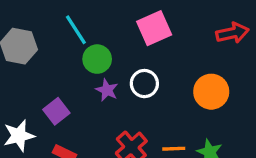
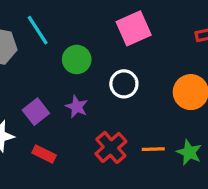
cyan line: (76, 30) -> (38, 30), moved
purple star: (107, 90) -> (77, 107), moved

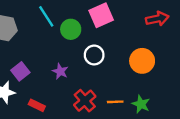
cyan line: (38, 30) -> (46, 16), moved
green circle: (77, 59) -> (71, 29), moved
purple square: (36, 112) -> (20, 71), moved

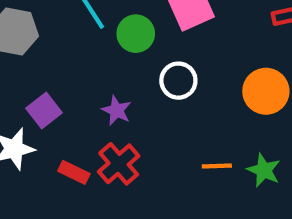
red cross: (85, 101) -> (119, 164), moved

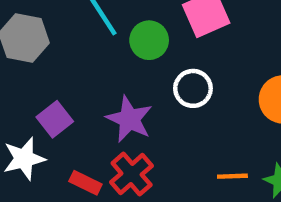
purple star: (117, 110) -> (129, 119), size x1.5

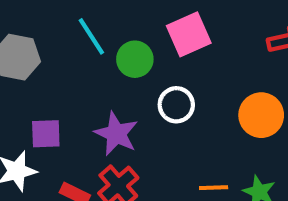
purple square: (55, 119) -> (46, 134), turned 36

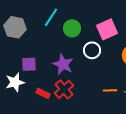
pink square: (189, 34) -> (107, 29), moved
cyan line: (91, 36) -> (51, 17), turned 66

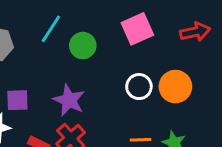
pink square: (107, 29) -> (137, 29), moved
white circle: (92, 50) -> (139, 87), moved

